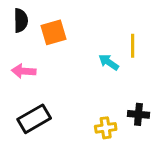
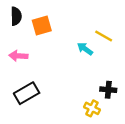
yellow line: (133, 46) -> (104, 36), turned -60
yellow cross: (106, 128) -> (92, 108), moved, turned 35

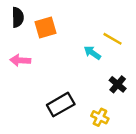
black cross: (108, 90) -> (118, 84), moved, turned 35
black rectangle: (27, 93) -> (61, 105), moved

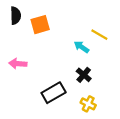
pink arrow: (20, 60) -> (18, 64), moved
black cross: (118, 84) -> (84, 75), moved

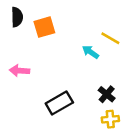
black cross: (84, 75) -> (107, 94), moved
yellow cross: (88, 104) -> (110, 119), moved, turned -32

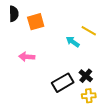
pink arrow: (19, 71) -> (27, 57), moved
black rectangle: (59, 103) -> (63, 83), moved

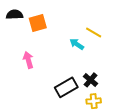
black semicircle: (14, 14) -> (15, 15), turned -91
pink arrow: (27, 57) -> (28, 60), turned 70

